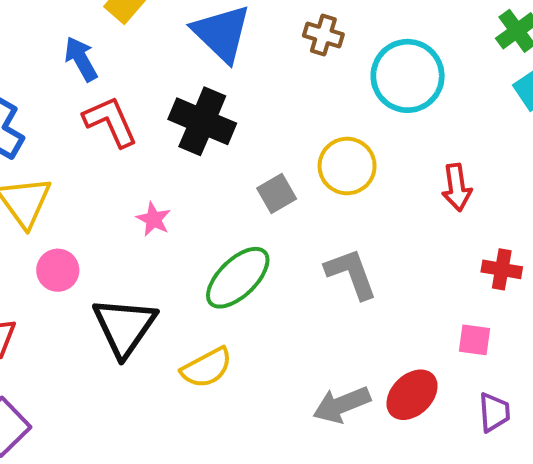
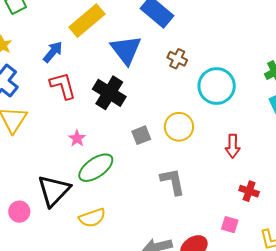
blue arrow: (81, 59) -> (53, 52), turned 60
pink circle: (58, 270) -> (19, 212), moved
green ellipse: (238, 278) -> (96, 168), moved

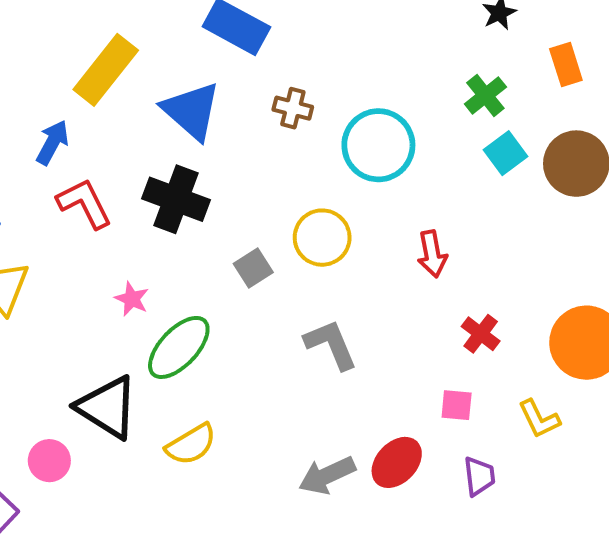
black triangle: (54, 191) -> (107, 407), turned -30
red cross: (249, 191) -> (481, 334), turned 30

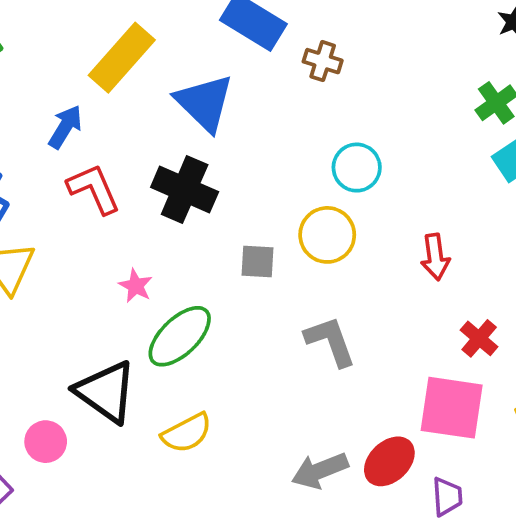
brown cross: (293, 108) -> (323, 61), moved
cyan circle: (378, 145) -> (357, 168), moved, size x0.7
gray square: (253, 268) -> (257, 261), turned 33
pink square: (457, 405) -> (452, 408), size x2.0
purple trapezoid: (479, 476) -> (447, 497), moved

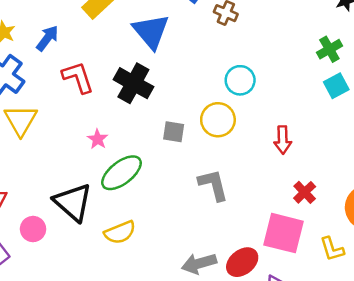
blue arrow: (65, 127) -> (47, 38), moved

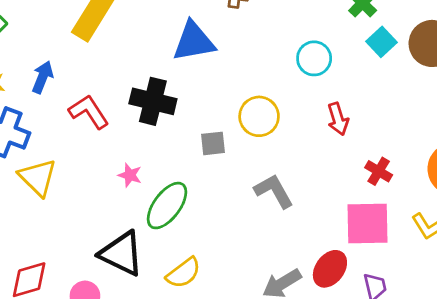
blue triangle: (151, 31) -> (194, 41), moved, turned -45
cyan circle: (240, 80) -> (314, 58), moved

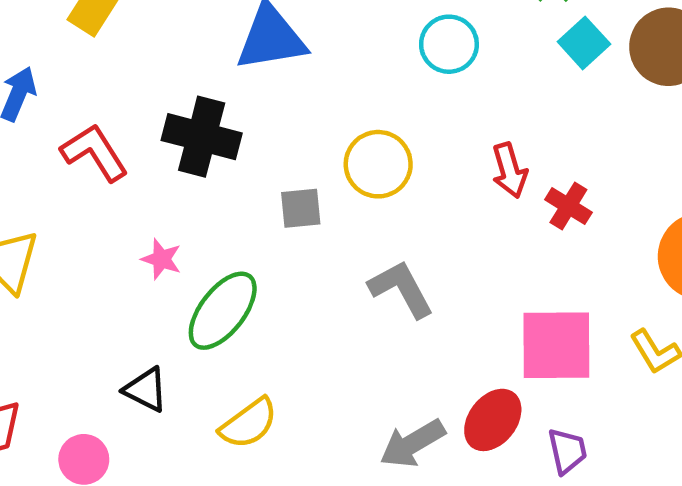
cyan circle: (314, 58) -> (449, 44), moved
red cross: (379, 171) -> (568, 206), moved
black triangle: (122, 254) -> (146, 390), size x0.6

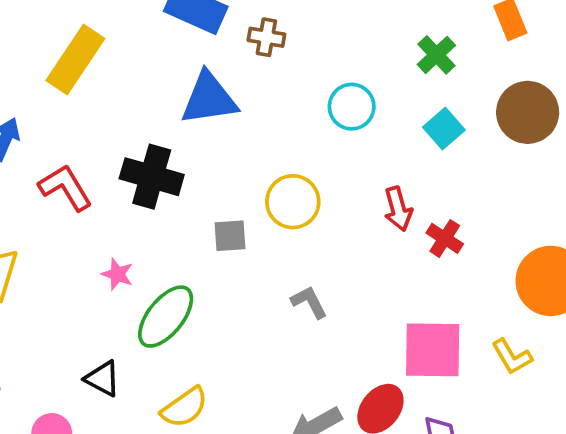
cyan square: (584, 43) -> (444, 129), moved
gray L-shape: (401, 289) -> (309, 302), size x0.7

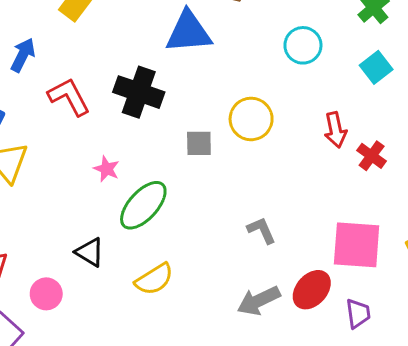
gray L-shape: (309, 302) -> (261, 230), moved

